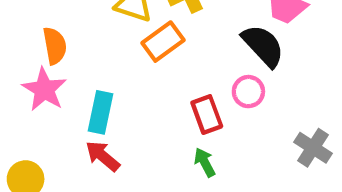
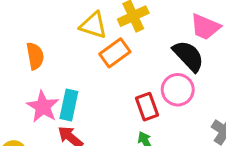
pink star: (44, 89) -> (43, 107), moved
pink circle: (248, 92) -> (178, 90), size x1.4

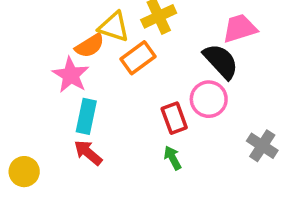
pink trapezoid: (205, 27) -> (240, 28), turned 140
orange semicircle: (35, 56) -> (90, 46), moved, turned 68
pink star: (43, 107) -> (71, 75), moved

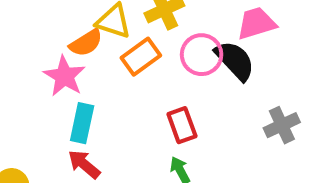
pink circle: (209, 99) -> (202, 55), moved
gray cross: (262, 146) -> (282, 125), moved, turned 32

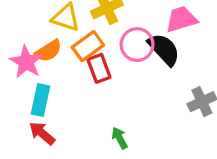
orange semicircle: (86, 43) -> (48, 51), moved
red rectangle: (182, 125) -> (99, 68), moved

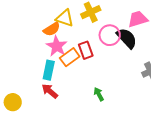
orange rectangle: (88, 46) -> (70, 57), moved
orange semicircle: (48, 51) -> (52, 29), moved
pink star: (26, 62) -> (57, 46), moved

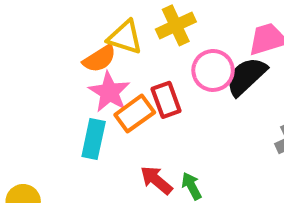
black semicircle: (127, 38) -> (246, 76), turned -90
red arrow: (50, 91) -> (156, 180), moved

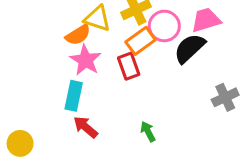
pink circle: (213, 70) -> (164, 26), moved
orange rectangle: (135, 114) -> (141, 41), moved
red arrow: (156, 180) -> (86, 127), moved

